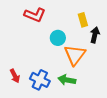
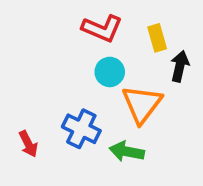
red L-shape: (35, 15) -> (102, 28), moved
blue cross: (40, 80) -> (81, 129), moved

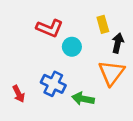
red L-shape: (102, 28) -> (50, 28), moved
orange triangle: (142, 104) -> (112, 73), moved

